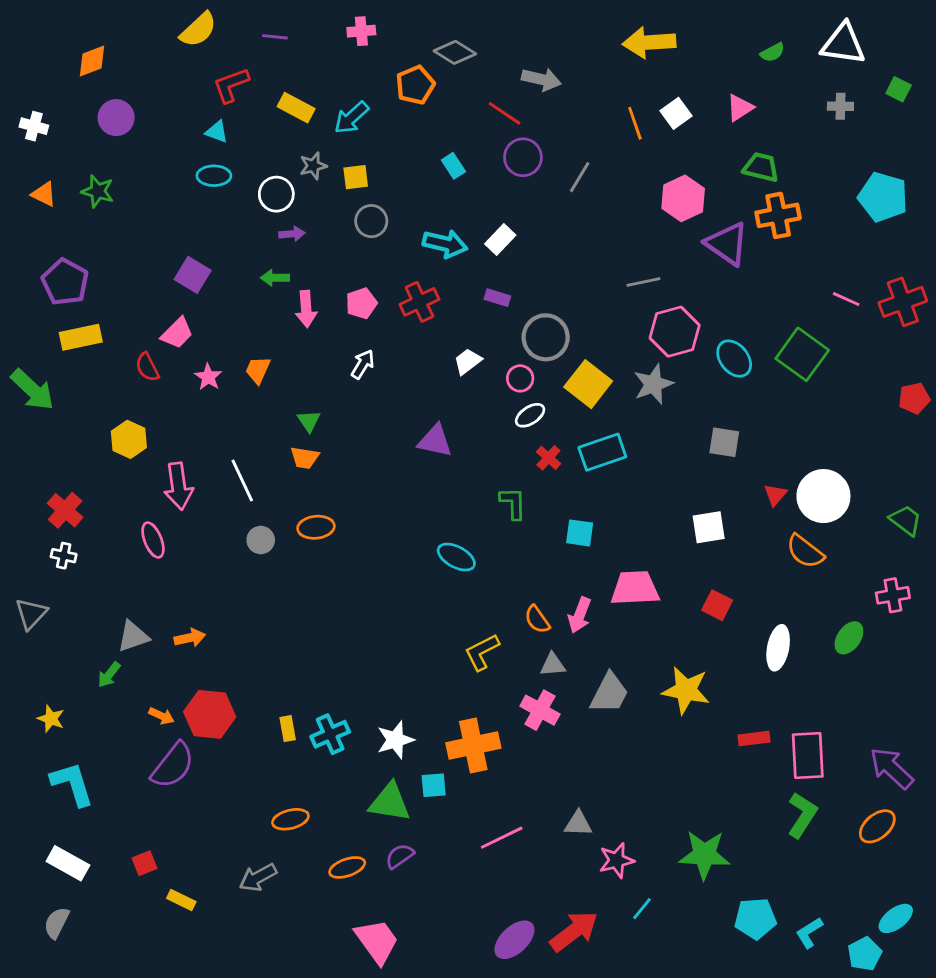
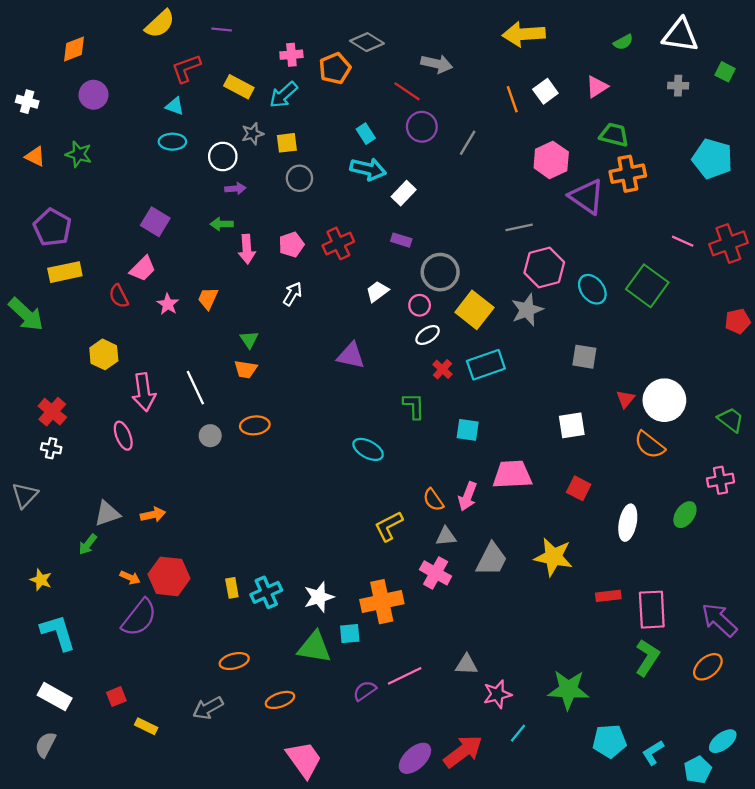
pink cross: (361, 31) -> (291, 55), moved
cyan arrow: (445, 244) -> (368, 169), moved
purple semicircle: (400, 856) -> (365, 691), moved

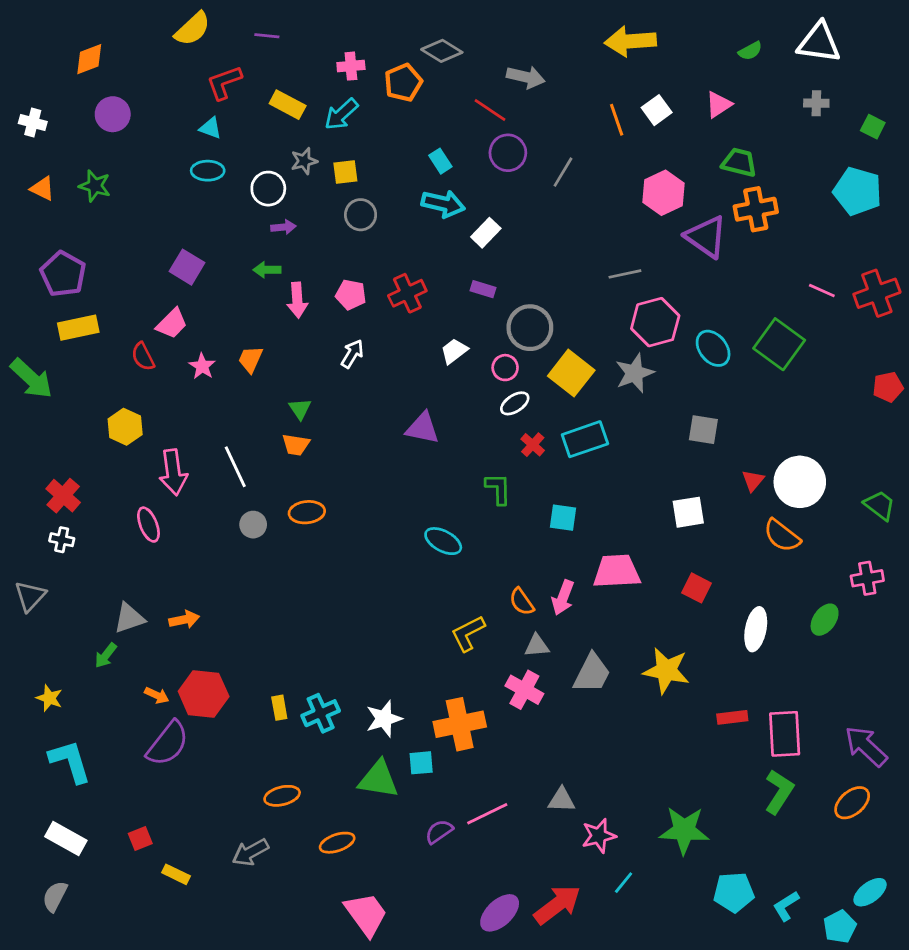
green square: (725, 72) -> (873, 127), moved
pink pentagon: (291, 245) -> (351, 295), turned 30

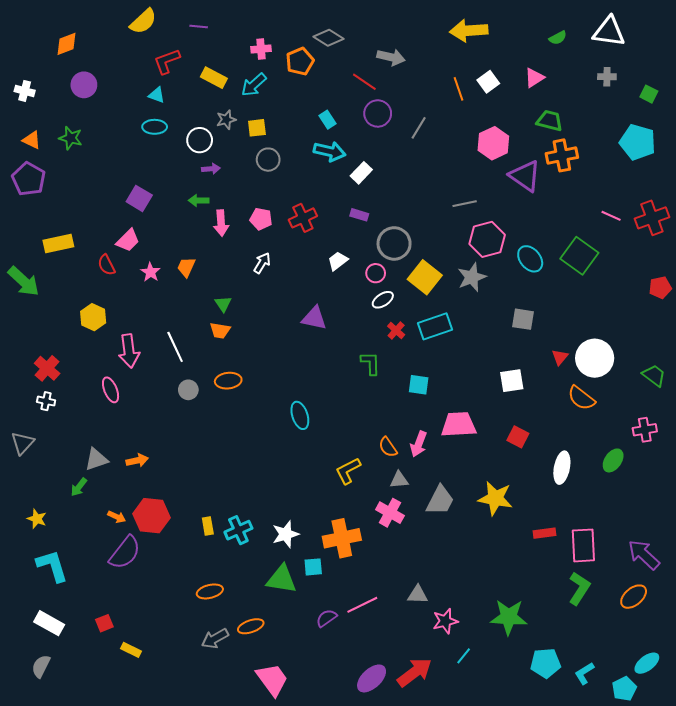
purple pentagon: (63, 274) -> (29, 179), moved
cyan ellipse: (443, 541) -> (300, 415), moved, turned 44
gray arrow: (250, 852) -> (215, 639), moved

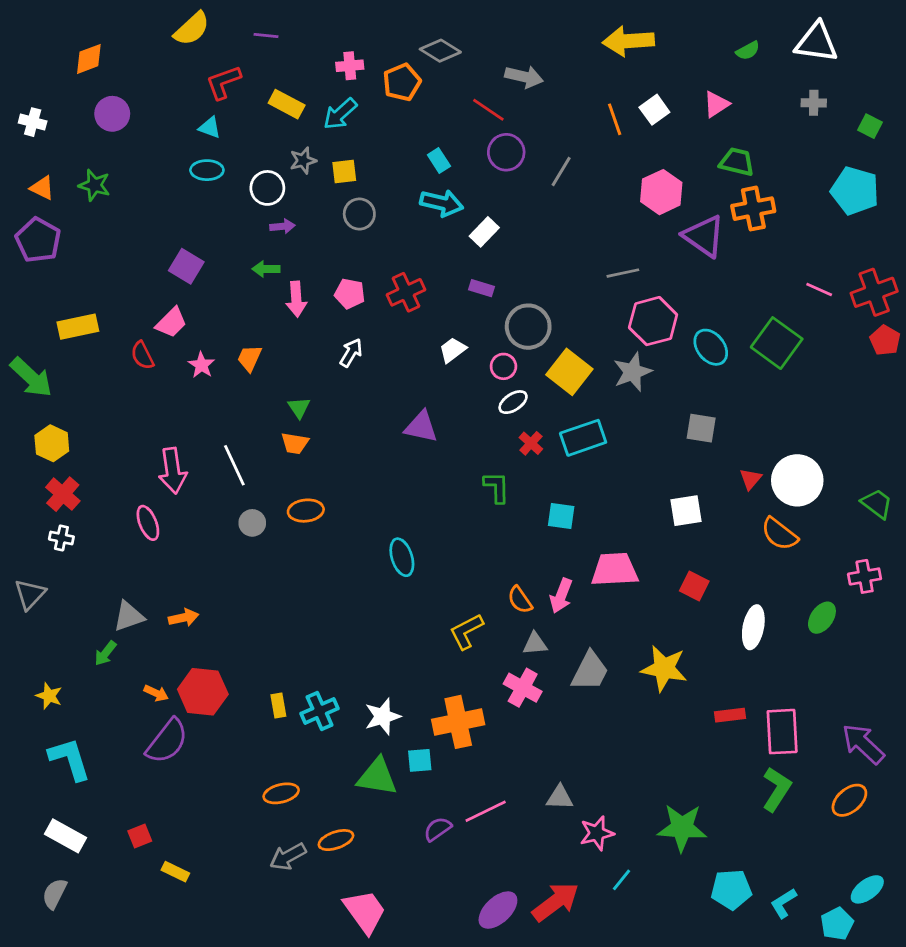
red pentagon: (660, 287) -> (885, 340), moved, turned -30
yellow hexagon: (93, 317) -> (52, 443), moved

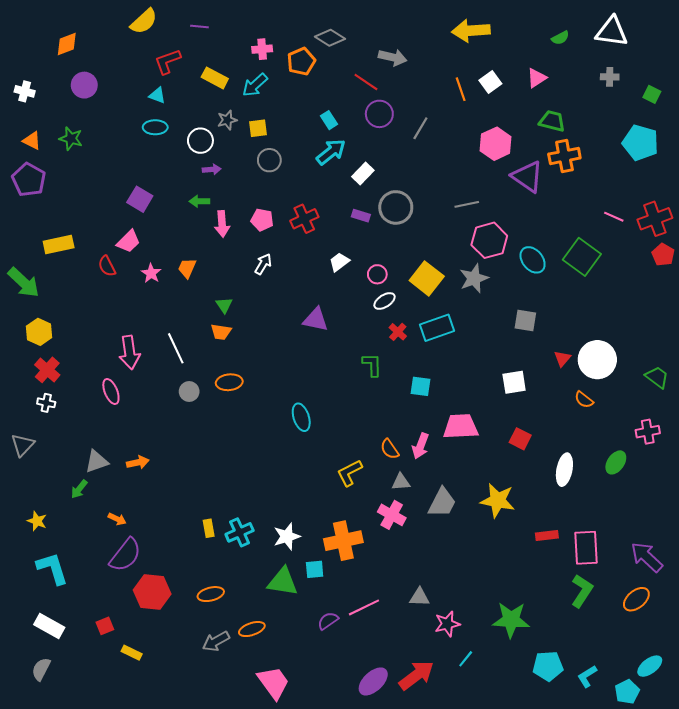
cyan arrow: (442, 203) -> (331, 152), turned -52
gray circle: (528, 327) -> (396, 207), moved
orange semicircle: (779, 534) -> (584, 400), size x0.7
red hexagon: (203, 692) -> (152, 592), moved

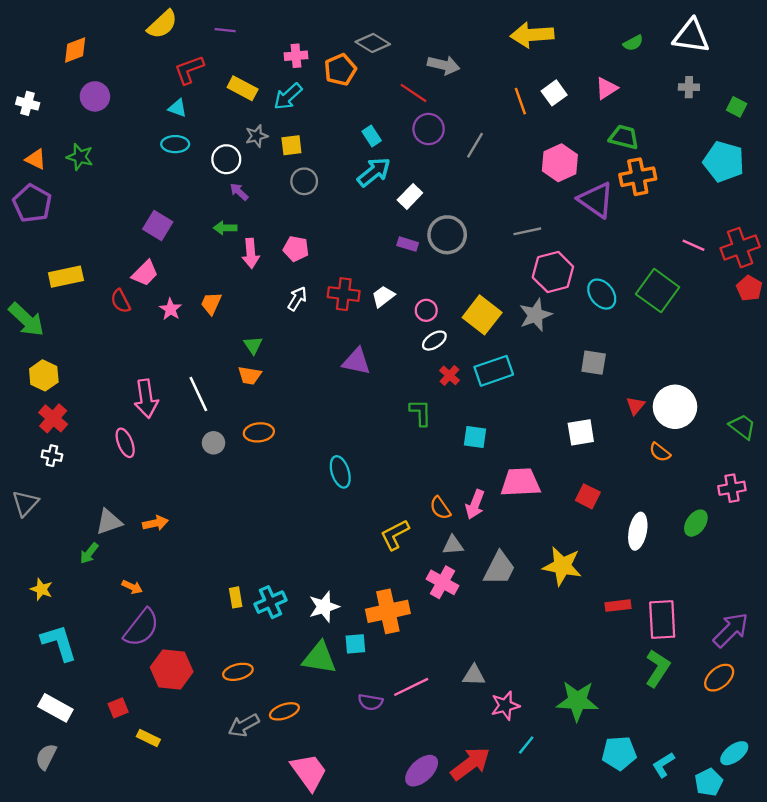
purple arrow: (212, 169) -> (239, 192), turned -132
red cross: (304, 219) -> (344, 294), moved, turned 32
purple arrow: (647, 557) -> (731, 630), turned 92
purple semicircle: (328, 621) -> (370, 702), turned -135

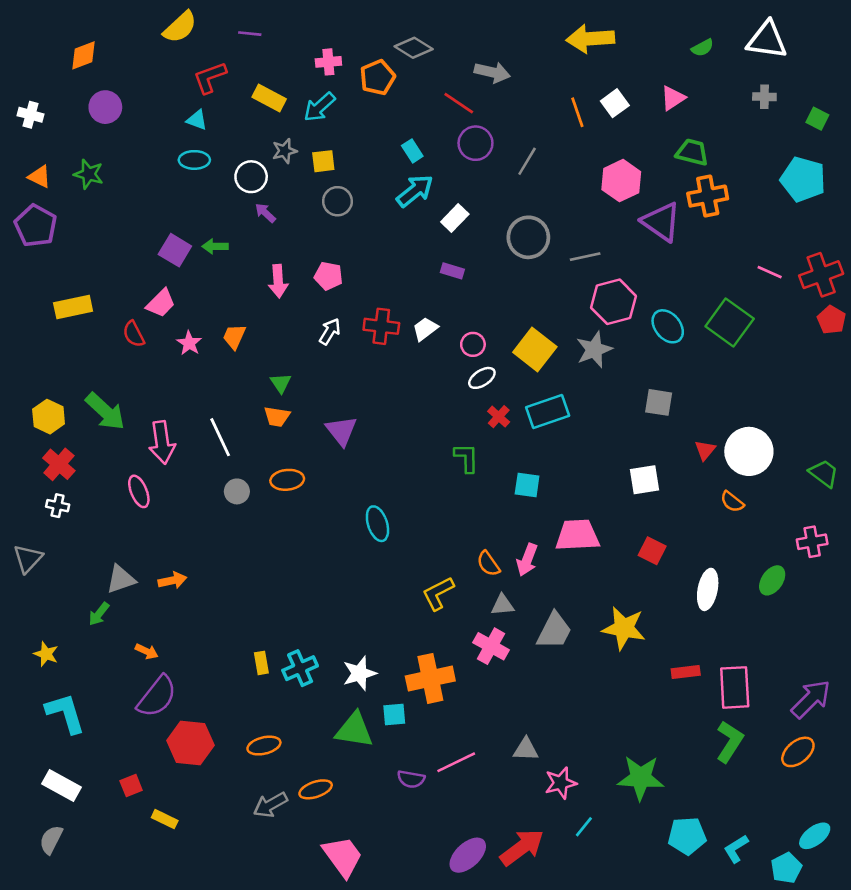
green arrow: (225, 228) -> (215, 246), moved
gray circle: (447, 235) -> (528, 237), moved
green arrow: (26, 320) -> (105, 411), moved
purple triangle: (356, 361) -> (341, 431), moved, turned 40

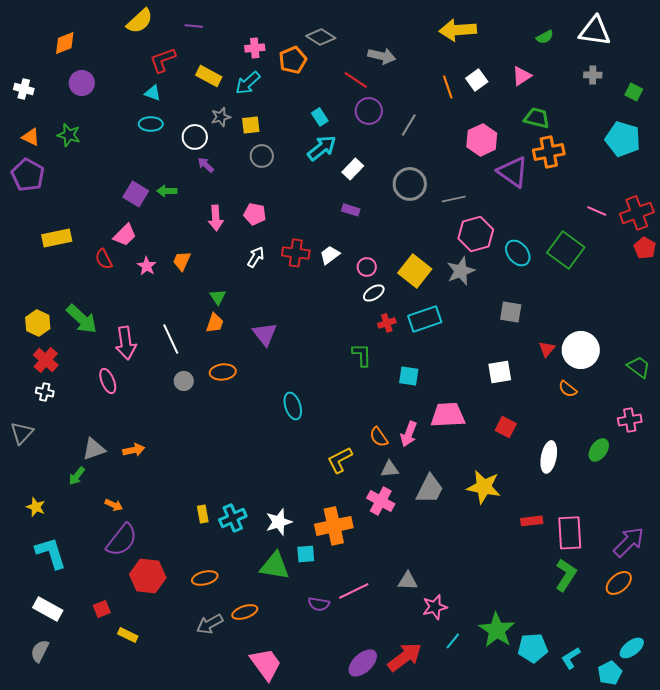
orange trapezoid: (277, 417) -> (215, 323), turned -80
red cross: (499, 417) -> (387, 323), turned 30
green star: (641, 778) -> (497, 630), moved, turned 30

